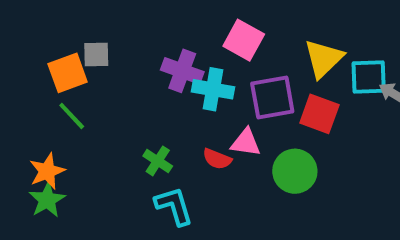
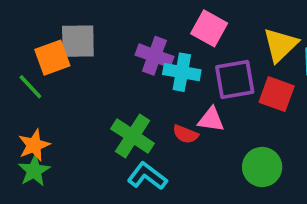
gray square: (96, 54) -> (78, 41), size x1.5
green line: (72, 116) -> (30, 87), moved
green cross: (158, 161) -> (133, 136), size x1.6
green circle: (295, 171) -> (262, 167), moved
cyan L-shape: (174, 206) -> (147, 176), turned -36

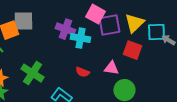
purple square: (235, 79) -> (109, 25), moved
pink triangle: (211, 120) -> (111, 68), moved
green cross: (133, 136) -> (32, 73), moved

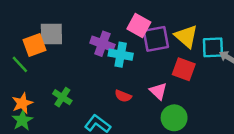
yellow triangle: (134, 23) -> (186, 36), turned -35
pink triangle: (111, 68) -> (158, 91), turned 35
green cross: (32, 73) -> (62, 97), size x0.7

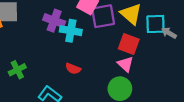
pink triangle: (158, 91) -> (125, 64), moved
green cross: (62, 97) -> (17, 70), turned 30

